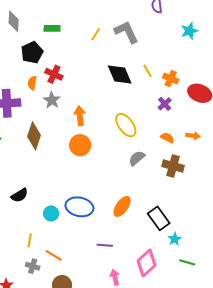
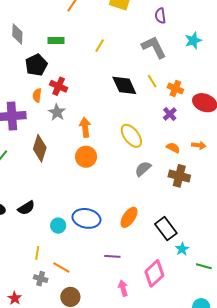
gray L-shape: (126, 32) -> (154, 47), moved
green line: (187, 262) -> (204, 266), moved

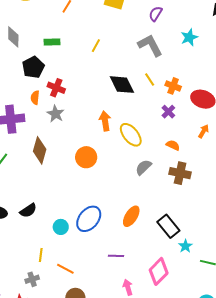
purple semicircle: (160, 16) -> (156, 14), turned 42
orange arrow: (85, 127) -> (105, 121), moved
orange arrow: (199, 145) -> (204, 131), moved, turned -64
blue ellipse: (86, 218) -> (89, 219), turned -60
gray cross: (41, 279) -> (32, 279), moved, turned -32

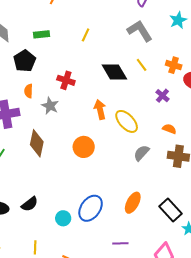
orange cross: (173, 86) -> (174, 65), moved
red cross: (56, 88) -> (66, 80), moved
yellow line: (41, 255) -> (35, 247), moved

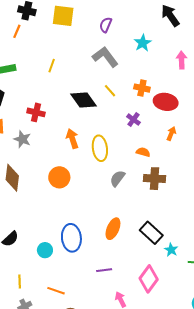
yellow ellipse: (127, 121) -> (100, 148), turned 40
blue ellipse: (91, 208) -> (71, 238), turned -36

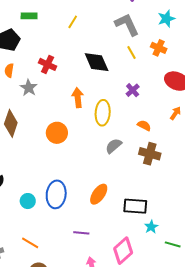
orange cross: (142, 88) -> (159, 48), moved
yellow line: (110, 91) -> (132, 53), moved
purple cross: (133, 120) -> (133, 90), moved
black rectangle: (151, 233) -> (135, 206), turned -50

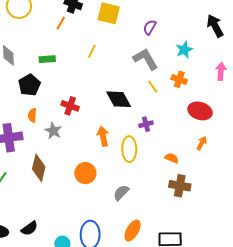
yellow line: (73, 22) -> (92, 51), moved
purple cross: (133, 90) -> (146, 124), moved, turned 32
gray semicircle: (114, 146) -> (121, 193), moved

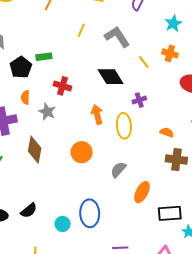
green rectangle: (47, 59) -> (44, 57), moved
gray L-shape: (146, 59) -> (117, 37), moved
orange ellipse: (133, 231) -> (142, 192), moved

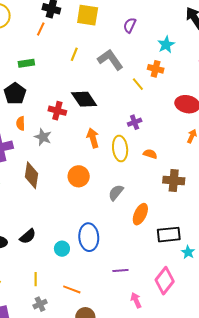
orange cross: (170, 53) -> (156, 69), moved
green rectangle: (44, 57) -> (26, 63), moved
black diamond: (111, 77) -> (84, 99), moved
orange semicircle: (167, 132) -> (150, 154), moved

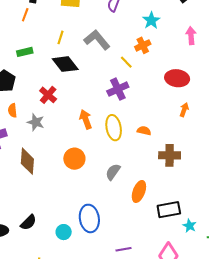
green rectangle: (26, 63) -> (25, 52), moved
orange cross: (156, 69) -> (143, 45), turned -35
black diamond: (84, 99) -> (65, 64), moved
red cross: (57, 111) -> (48, 95), turned 30
purple cross: (135, 122) -> (118, 89), moved, size x1.5

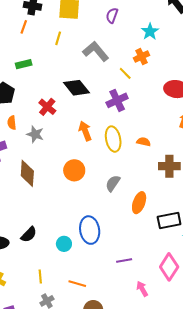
yellow line: (61, 37) -> (58, 38), moved
black diamond: (65, 64) -> (76, 88), moved

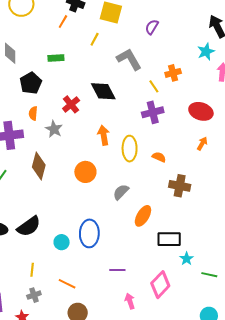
cyan star: (150, 32) -> (206, 52), moved
purple cross: (117, 100) -> (153, 112), moved
black semicircle: (29, 235) -> (29, 226), size x1.4

